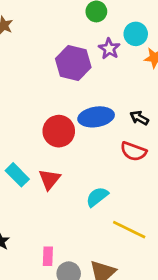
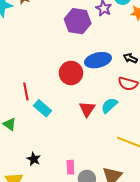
red triangle: (49, 179) -> (87, 109), moved
cyan semicircle: (97, 197) -> (109, 105), moved

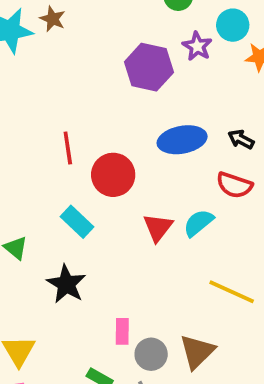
red circle: (71, 73) -> (113, 175), moved
red line: (26, 91) -> (68, 148), moved
black star: (34, 159) -> (66, 284), moved, size x1.5

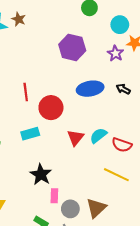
purple star: (197, 46) -> (115, 53), moved
red semicircle: (234, 185) -> (122, 145), moved
cyan rectangle: (77, 222) -> (30, 134), turned -60
black star: (66, 284) -> (41, 174), moved

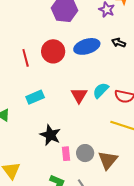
red circle: (51, 108) -> (53, 51), moved
gray circle: (70, 209) -> (85, 153), moved

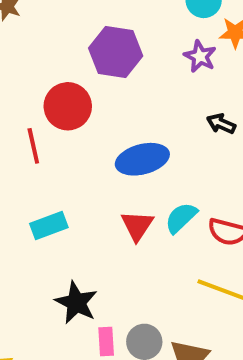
blue ellipse: (87, 46) -> (142, 159), moved
red circle: (53, 51) -> (68, 106), moved

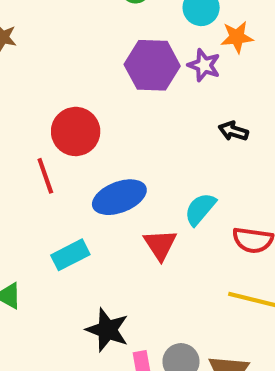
purple hexagon: (116, 52) -> (152, 65), moved
blue ellipse: (142, 159) -> (119, 197), moved
cyan semicircle: (181, 218) -> (200, 209), moved

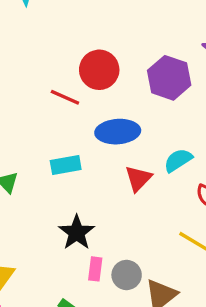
purple hexagon: (152, 65) -> (169, 78), moved
red line: (45, 176) -> (65, 97), turned -64

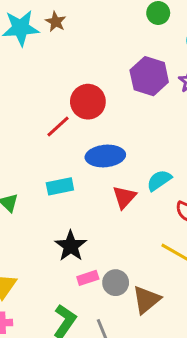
purple hexagon: (169, 78) -> (149, 76), moved
red line: (65, 97) -> (58, 126), turned -65
pink rectangle: (95, 269) -> (88, 278), turned 66

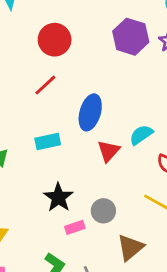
red circle: (88, 102) -> (55, 40), moved
blue ellipse: (105, 156) -> (90, 112), turned -68
gray circle: (116, 283) -> (103, 211), moved

